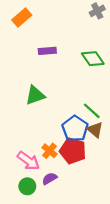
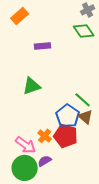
green diamond: (93, 59) -> (84, 31), moved
green circle: (27, 186) -> (25, 168), size x1.6

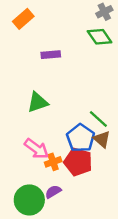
orange cross: (45, 136) -> (53, 162), turned 32
pink arrow: (26, 145) -> (36, 149), moved

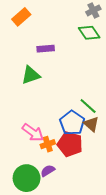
green triangle: (38, 102) -> (31, 75), moved

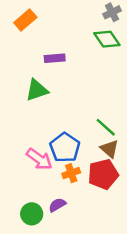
blue pentagon: (72, 123) -> (65, 148), moved
orange cross: (48, 144) -> (71, 173), moved
red pentagon: (70, 144) -> (103, 174), moved, turned -30
green circle: (27, 178) -> (32, 214), size x0.7

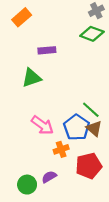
green diamond: (107, 39) -> (92, 34), turned -35
blue pentagon: (65, 148) -> (77, 127), moved
pink arrow: (39, 159) -> (42, 125), moved
red pentagon: (103, 174) -> (89, 166), moved

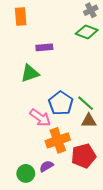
orange rectangle: (22, 17) -> (21, 16), turned -54
blue pentagon: (77, 127) -> (61, 103), moved
brown triangle: (94, 128) -> (89, 121), turned -42
orange cross: (61, 149) -> (58, 140), size x1.6

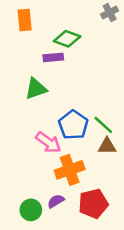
green diamond: (87, 32) -> (67, 39), moved
red pentagon: (84, 156) -> (93, 204), moved

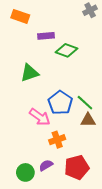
orange rectangle: (25, 20) -> (20, 16), turned -66
green diamond: (67, 39) -> (66, 50), moved
purple rectangle: (53, 57) -> (46, 36), moved
orange cross: (70, 170) -> (57, 140), size x0.7

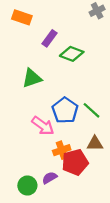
purple rectangle: (46, 36) -> (50, 38), turned -49
brown triangle: (88, 120) -> (95, 143), moved
red pentagon: (77, 167) -> (75, 162), moved

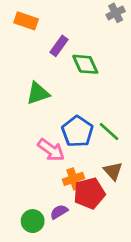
green diamond: (72, 54) -> (85, 64), turned 45
brown triangle: (95, 143) -> (113, 171), turned 49

